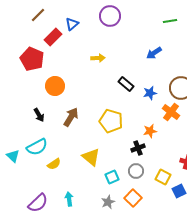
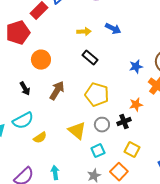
blue arrow: (154, 53) -> (113, 29), moved, turned -119
red pentagon: (32, 59) -> (18, 33), turned 30
black rectangle: (126, 84) -> (90, 58), moved
gray circle: (136, 171) -> (102, 125), moved
yellow square: (163, 177) -> (132, 150), moved

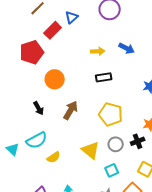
black rectangle: (90, 58) -> (104, 77), turned -49

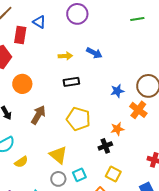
blue triangle: (72, 17) -> (39, 22), turned -48
red rectangle: (53, 30) -> (20, 35), turned -36
gray circle: (116, 144) -> (58, 179), moved

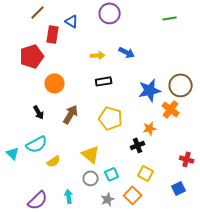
blue star: (117, 91) -> (150, 90), size x1.6

